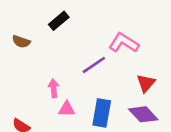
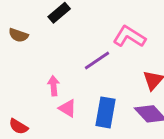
pink triangle: (67, 109) -> (68, 108), turned 30

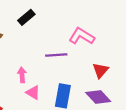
purple line: (97, 61) -> (56, 55), turned 30

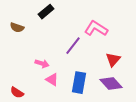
purple line: (56, 55) -> (73, 46), turned -48
pink arrow: (22, 75) -> (42, 64), turned 112

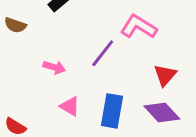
pink arrow: (42, 64) -> (54, 67), moved

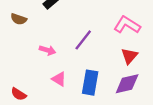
pink L-shape: (138, 27) -> (127, 25), moved
purple diamond: (162, 113) -> (127, 84), turned -60

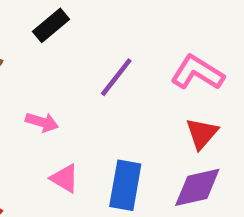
purple line: (83, 40) -> (116, 77), moved

